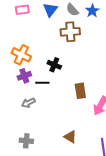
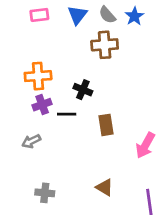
orange cross: (21, 55) -> (38, 76), turned -30
brown rectangle: (80, 91) -> (106, 125), moved
gray arrow: (28, 103) -> (31, 141), moved

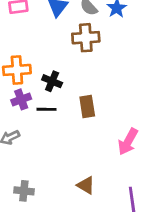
black cross: (83, 90) -> (52, 81), moved
brown rectangle: (106, 125) -> (87, 107), moved

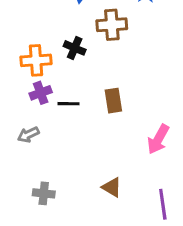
black cross: (52, 81) -> (75, 48), moved

